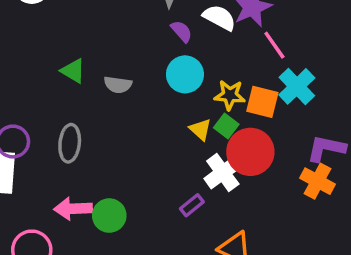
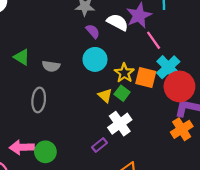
yellow star: (230, 95) -> (124, 73), turned 30
gray ellipse: (70, 143) -> (39, 100), moved
red circle: (250, 152) -> (179, 86), moved
orange cross: (317, 181) -> (182, 129), turned 30

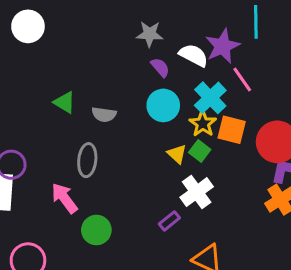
cyan cross: (168, 67) -> (210, 98), moved
pink arrow: (22, 147) -> (64, 198), moved, turned 55

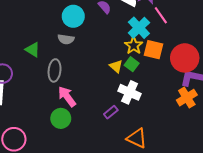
green triangle: (64, 102) -> (33, 50), moved
cyan circle: (163, 105) -> (73, 16), moved
white cross: (197, 192) -> (130, 92), turned -30
pink arrow: (64, 198) -> (67, 97), moved

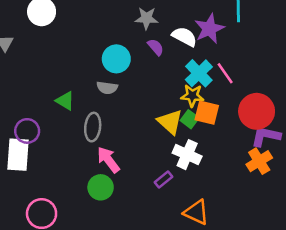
pink line: (161, 15) -> (225, 73), moved
yellow star: (134, 45) -> (192, 96), turned -30
orange square: (153, 50) -> (207, 113), moved
yellow triangle: (116, 66) -> (170, 122), size x1.5

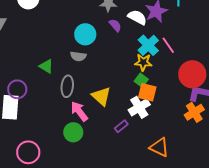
orange square: (207, 113) -> (147, 92), moved
yellow triangle: (170, 122) -> (101, 96), moved
white cross: (187, 155) -> (139, 107), turned 35
orange triangle: (196, 212) -> (159, 147), moved

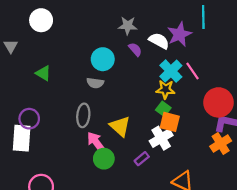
green triangle: (46, 66) -> (43, 73), moved
green circle: (73, 132) -> (104, 159), moved

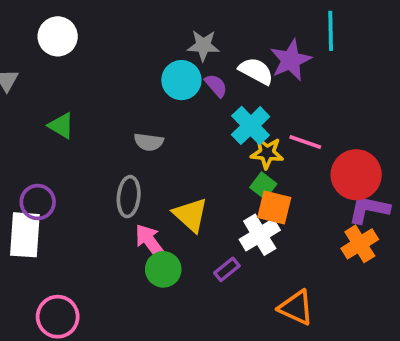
cyan circle: (103, 59) -> (181, 80), moved
cyan cross: (171, 71) -> (251, 126), moved
pink line: (193, 71) -> (305, 142), moved, turned -36

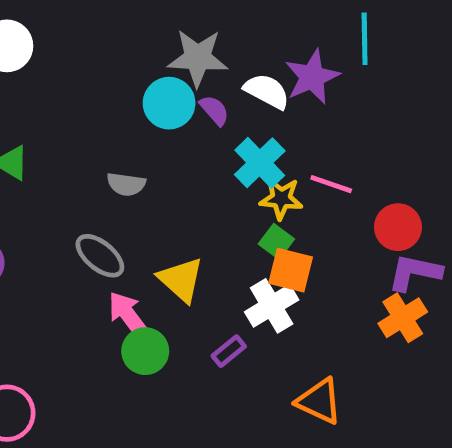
gray star: (203, 46) -> (198, 58), size x1.4
red circle: (356, 175) -> (398, 227), size x0.7
gray ellipse: (129, 197) -> (100, 256), turned -57

